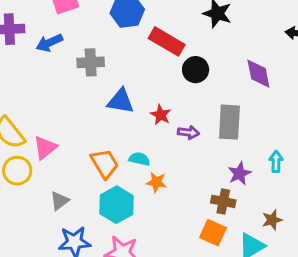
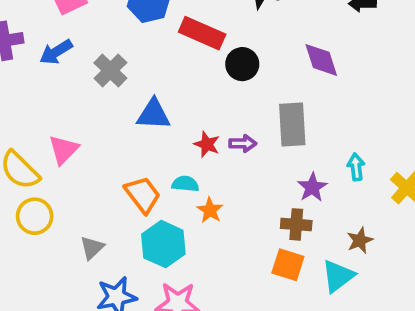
gray cross: (91, 62) -> (110, 70), turned -36
red star: (161, 115) -> (207, 144), moved
pink triangle: (45, 148) -> (64, 150), moved
orange star: (156, 182) -> (210, 210), turned 30

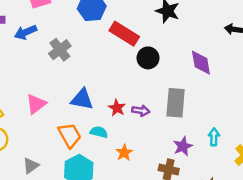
blue triangle: (153, 114) -> (82, 99), moved
pink triangle: (64, 150) -> (36, 104), moved
orange star: (210, 210) -> (124, 153), moved

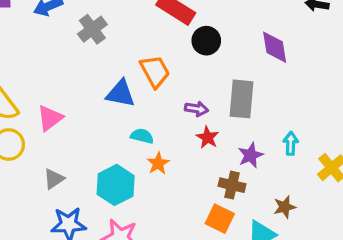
pink triangle: (36, 104) -> (50, 118), moved
red star: (117, 108) -> (208, 137), moved
orange trapezoid: (70, 135) -> (155, 71), moved
orange star: (124, 153) -> (158, 163), moved

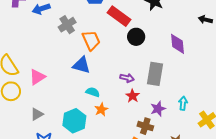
orange trapezoid: (155, 71) -> (91, 40), moved

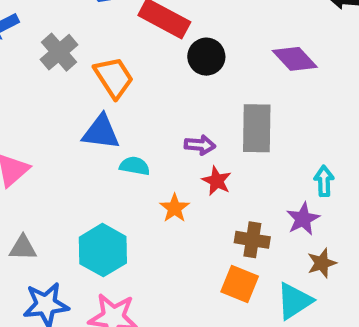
purple diamond: (178, 44) -> (295, 59), turned -30
cyan semicircle: (93, 92) -> (135, 166), moved
orange star: (101, 109) -> (175, 208), moved
purple star: (158, 109) -> (303, 219), moved
gray triangle: (37, 114) -> (23, 248), turned 40

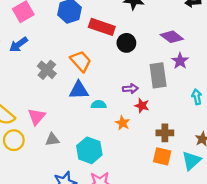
gray cross: (59, 52) -> (47, 70), moved
purple star: (303, 219) -> (180, 61), moved
gray triangle: (23, 248) -> (52, 140), moved

